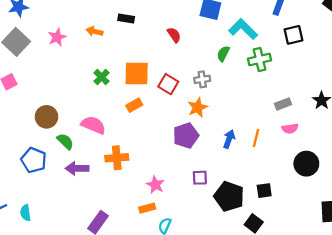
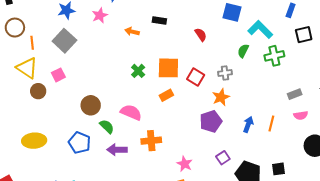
pink star: (57, 37) -> (100, 15), moved
purple square: (200, 178) -> (223, 158), turned -32

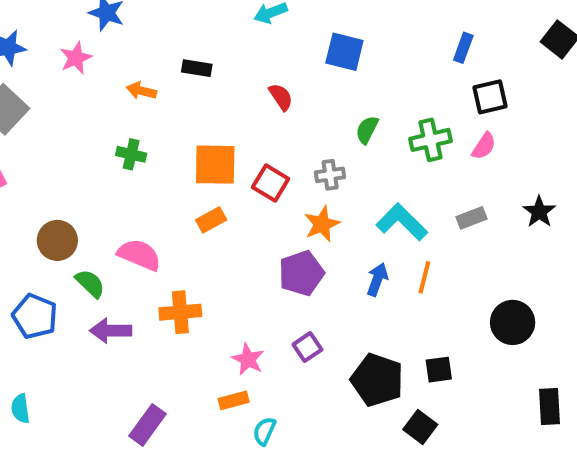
cyan L-shape: (260, 30) -> (402, 222), moved
green cross: (138, 71) -> (131, 154), moved, turned -32
pink semicircle: (301, 115) -> (484, 146), moved, turned -48
purple square: (223, 158) -> (307, 347), moved

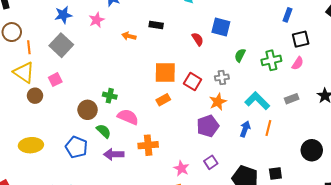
blue square: (344, 52) -> (221, 27), moved
green cross: (131, 154) -> (110, 96), moved

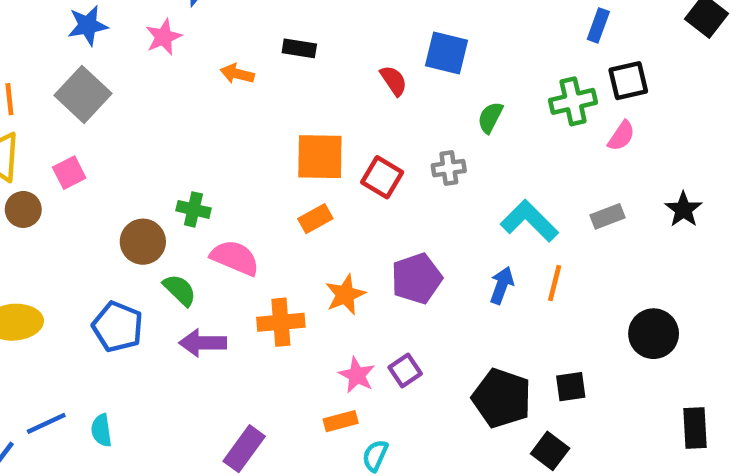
green cross: (271, 60) -> (573, 101), moved
orange star: (218, 102) -> (345, 295), moved
purple square: (211, 162) -> (405, 370), moved

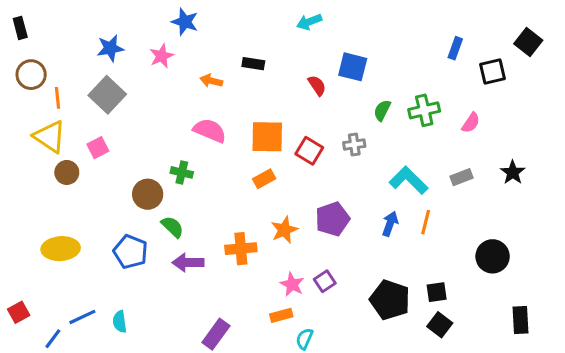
black square: (628, 81) -> (493, 71), moved
green cross: (573, 101) -> (424, 110), moved
pink semicircle: (235, 258) -> (210, 131), moved
black square: (550, 451) -> (440, 325), moved

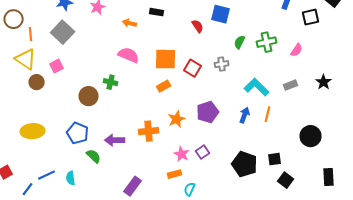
green semicircle: (172, 227) -> (94, 156), moved
black square: (440, 325) -> (286, 180), moved

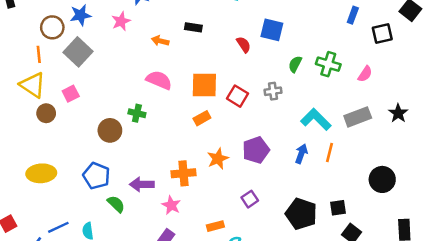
brown circle: (14, 19) -> (52, 27), moved
green cross: (267, 42) -> (328, 64), turned 30
gray rectangle: (291, 85) -> (358, 117), size x1.5
pink star: (182, 154) -> (171, 205), moved

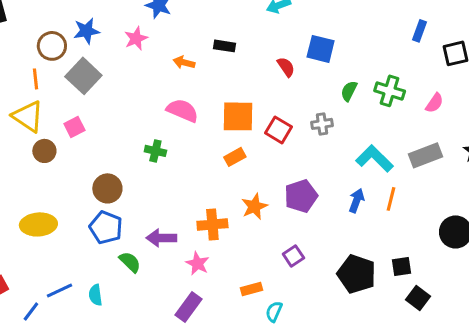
brown circle: (110, 130) -> (107, 188), moved

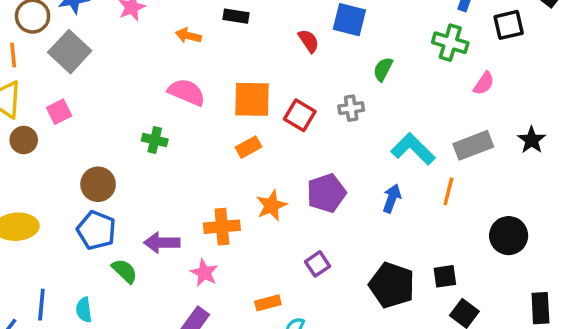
green cross: (390, 91) -> (450, 43), moved
orange line: (391, 199) -> (448, 191), moved
blue line: (59, 291) -> (41, 305), turned -60

